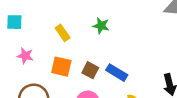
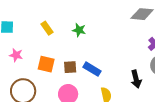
yellow rectangle: (63, 33) -> (47, 28), moved
brown square: (90, 70) -> (70, 67), turned -32

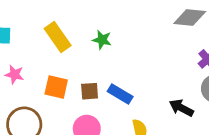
yellow rectangle: (47, 28) -> (58, 37), size x1.5
black arrow: (136, 79) -> (181, 108), turned 132

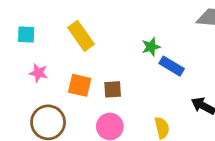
green star: (102, 40) -> (151, 47), moved, turned -30
blue rectangle: (120, 94) -> (172, 66), moved

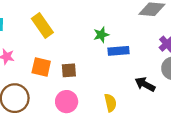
blue rectangle: (172, 66) -> (118, 51), turned -36

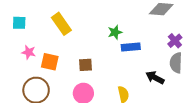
orange square: (41, 67) -> (50, 62), moved

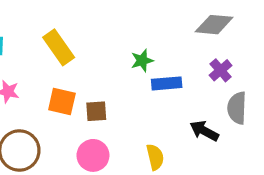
purple cross: (175, 41) -> (221, 70), moved
orange square: (50, 62) -> (62, 101), moved

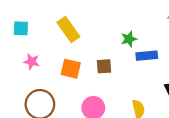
brown square: (96, 111) -> (104, 66), moved

